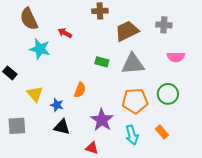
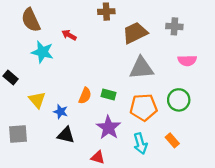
green rectangle: (102, 62) -> (108, 95), moved

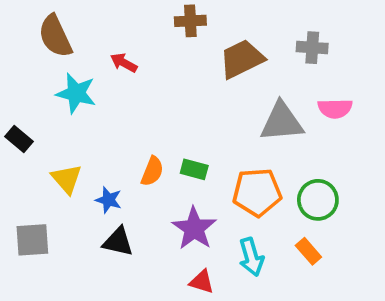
gray triangle: (141, 68) -> (282, 122), moved
green circle: (179, 100) -> (318, 200), moved
red triangle: (98, 157) -> (202, 282), moved

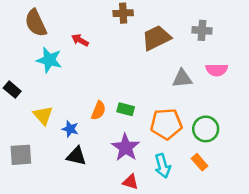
gray triangle: (282, 122) -> (182, 78), size x0.7

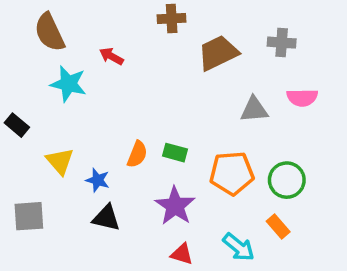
cyan arrow: (163, 166) -> (239, 247), moved, turned -35

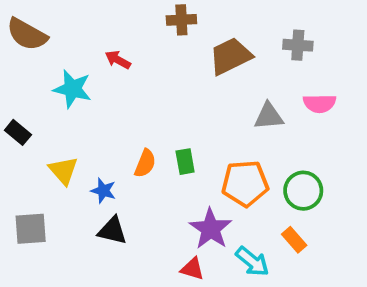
brown semicircle: (50, 32) -> (27, 34), moved, turned -36
green rectangle: (175, 153) -> (185, 162), turned 65
purple star: (175, 206) -> (211, 229), moved

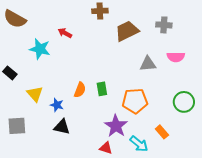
green circle: (303, 191) -> (184, 102), moved

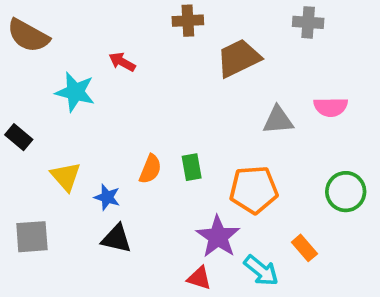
gray cross: (164, 25) -> (308, 22), moved

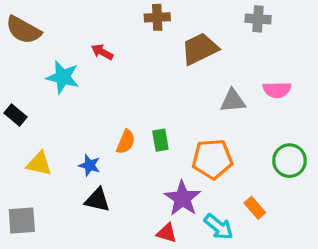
yellow triangle: (66, 177) -> (39, 164), moved, turned -36
gray square: (32, 237) -> (22, 220), moved

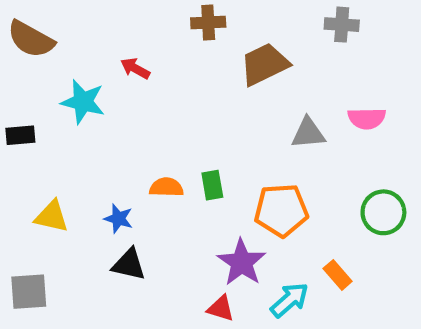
black rectangle: (16, 115) -> (20, 135), moved, turned -45
orange semicircle: (126, 142) -> (166, 187), turned -110
cyan arrow: (219, 227) -> (290, 300), turned -80

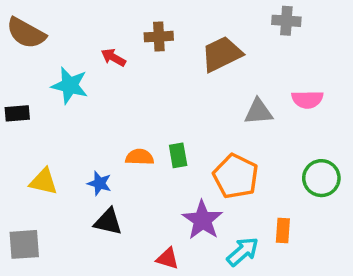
brown cross: (208, 22) -> (159, 37), moved
orange pentagon: (281, 210) -> (236, 176), turned 30
orange rectangle: (338, 275) -> (283, 231), turned 45
red triangle: (221, 308) -> (168, 258), moved

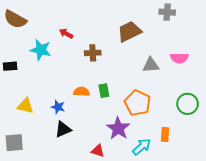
brown cross: (159, 37) -> (93, 53), moved
black triangle: (108, 222) -> (63, 129), turned -36

